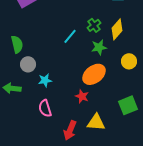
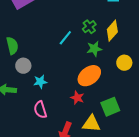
green square: (128, 105) -> (110, 107), moved

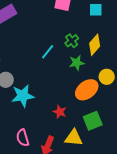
orange ellipse: (89, 76) -> (87, 90), moved
cyan star: (40, 82) -> (23, 96), size x1.6
pink semicircle: (40, 110) -> (23, 138), moved

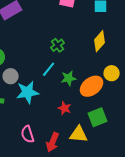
green cross: (72, 41) -> (58, 45), moved
cyan line: (48, 52) -> (49, 69), moved
green star: (77, 63) -> (69, 78), moved

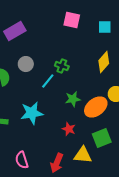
green cross: (58, 45) -> (62, 66), turned -32
cyan line: (49, 69) -> (48, 81), moved
gray circle: (11, 76) -> (26, 64), moved
pink semicircle: (28, 134) -> (22, 160), moved

